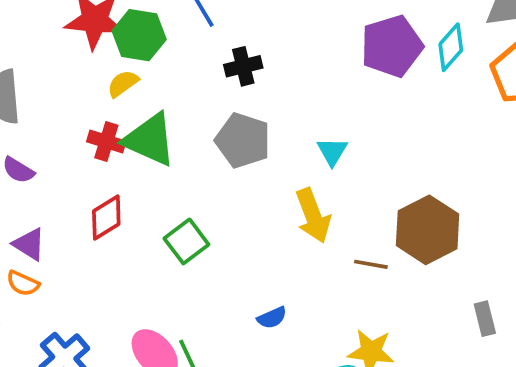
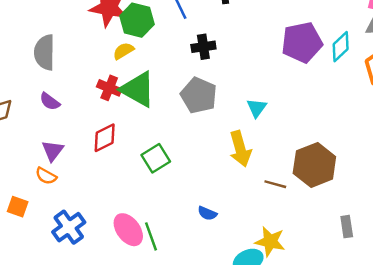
purple triangle: (29, 244) -> (53, 151), turned 30
blue semicircle: (272, 318) -> (207, 213), turned 42

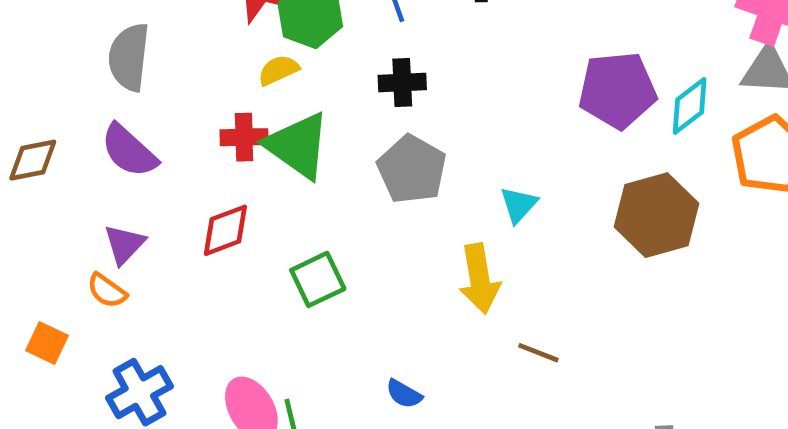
black cross: (203, 47) -> (402, 82), moved
red cross: (109, 88) -> (244, 137), turned -30
purple semicircle: (50, 101) -> (129, 151), size x1.5
brown hexagon: (314, 165) -> (657, 215), moved

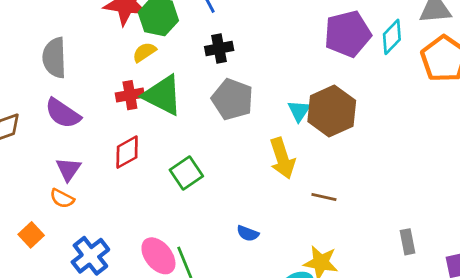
brown hexagon: (657, 215) -> (332, 111), moved
orange square: (47, 343) -> (31, 235), turned 30

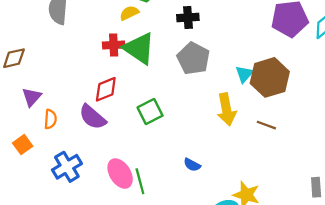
purple semicircle: (63, 113) -> (92, 117), moved
purple triangle: (68, 169) -> (32, 97), moved
brown line: (324, 197) -> (266, 125), moved
orange semicircle: (62, 198) -> (50, 119), turned -120

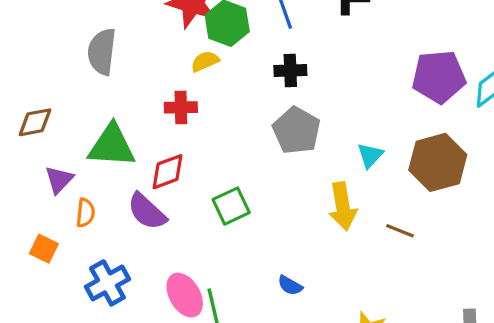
green triangle: (139, 48) -> (112, 146), moved, turned -32
brown hexagon: (270, 77) -> (438, 162), moved
orange square: (23, 145) -> (44, 249), turned -30

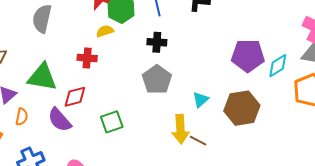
brown line: (400, 231) -> (198, 141), moved

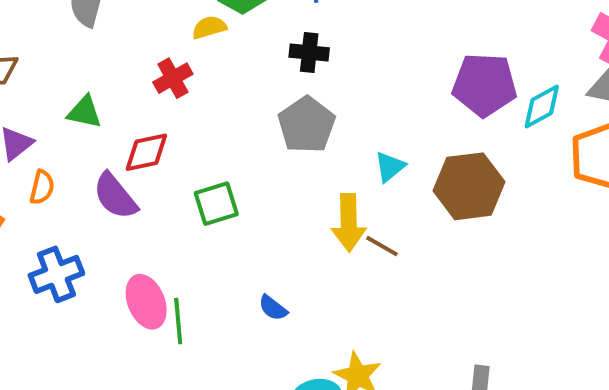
red cross: (87, 58) -> (173, 78), turned -36
green triangle: (42, 77) -> (84, 112), size x0.6

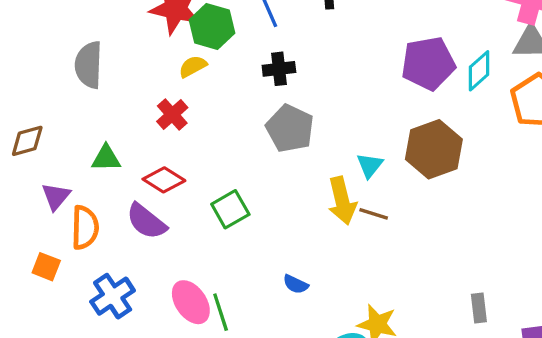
red diamond: (146, 152) -> (164, 180), turned 57
cyan triangle: (390, 167) -> (370, 165), moved
orange semicircle: (42, 187) -> (85, 228), size x1.5

